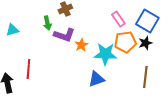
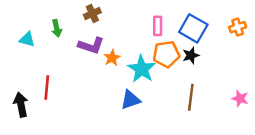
pink rectangle: (118, 19) -> (158, 26), turned 35
green arrow: (47, 23) -> (57, 28), moved
cyan triangle: (12, 30) -> (27, 39), turned 32
cyan star: (105, 54) -> (142, 69), turned 30

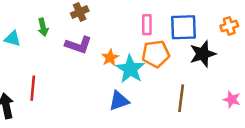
blue square: (193, 28) -> (184, 27), turned -32
black star: (191, 55) -> (203, 54), moved, size x1.5
orange star: (112, 58) -> (110, 58), moved

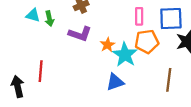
cyan triangle: (13, 39) -> (33, 15), moved

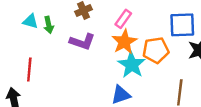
pink rectangle: (139, 16) -> (123, 19), moved, turned 35
orange star: (107, 45) -> (124, 42), moved, size x1.5
red line: (41, 71) -> (29, 69), moved

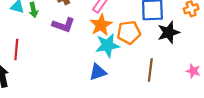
cyan star: (132, 65) -> (107, 45), turned 30

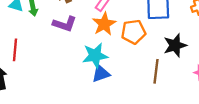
black star: (169, 32) -> (175, 45), moved
cyan star: (107, 45) -> (95, 56), moved

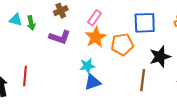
red line: (15, 50) -> (25, 76), moved
cyan star: (95, 56) -> (87, 66), size x0.7

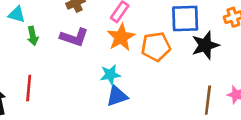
green arrow: (31, 23) -> (33, 36), moved
black star: (160, 57) -> (205, 45), moved
brown line: (143, 80) -> (208, 100), moved

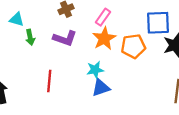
red line: (29, 88) -> (49, 81), moved

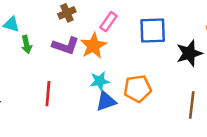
blue square: (158, 23) -> (153, 31), moved
orange star: (104, 38) -> (93, 46), moved
orange pentagon: (133, 46) -> (138, 89), moved

